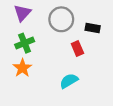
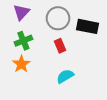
black rectangle: (93, 28) -> (87, 26), size x1.5
red rectangle: (77, 48) -> (60, 46), moved

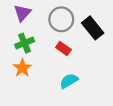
black rectangle: (87, 26) -> (93, 28), turned 40
red rectangle: (60, 46) -> (63, 48), turned -32

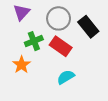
green cross: (25, 43) -> (34, 41), moved
red rectangle: (63, 48) -> (61, 46), size x1.5

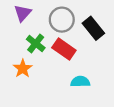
green cross: (34, 41) -> (36, 44), turned -30
cyan semicircle: (66, 77) -> (80, 82), moved, turned 30

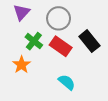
black rectangle: (93, 28) -> (89, 41), moved
cyan semicircle: (80, 82) -> (67, 82), moved, turned 42

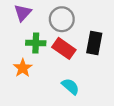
green cross: (34, 41) -> (36, 43), turned -36
black rectangle: (89, 41) -> (94, 43), turned 50

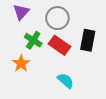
green cross: (36, 43) -> (33, 40), turned 30

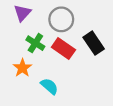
black rectangle: (88, 40) -> (94, 43), turned -45
cyan semicircle: (66, 81) -> (49, 86), moved

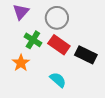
black rectangle: (94, 43) -> (86, 55), moved, turned -30
cyan semicircle: (49, 86) -> (58, 80), moved

